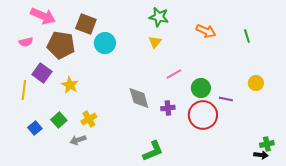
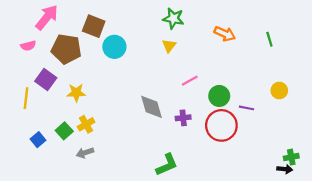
pink arrow: (43, 16) -> (47, 17), turned -75
yellow star: (70, 85) -> (76, 93), turned -30
yellow cross: (89, 119) -> (86, 124), moved

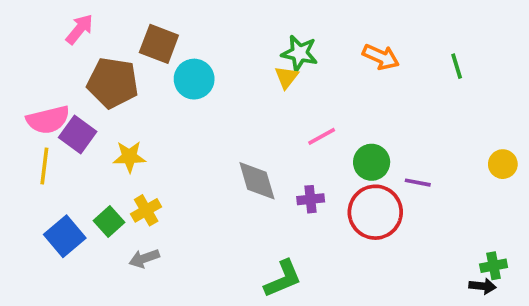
pink arrow: (47, 17) -> (79, 29), size x0.7
green star: (173, 18) -> (299, 53), moved
pink semicircle: (28, 46) -> (48, 120), moved, size x1.6
yellow circle: (279, 90) -> (503, 164), moved
blue square: (38, 140) -> (65, 236), size x1.5

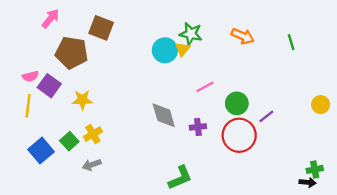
cyan circle: (194, 79) -> (165, 50), moved
pink semicircle: (48, 120) -> (30, 76), size x0.6
purple line: (418, 183) -> (266, 116), turned -49

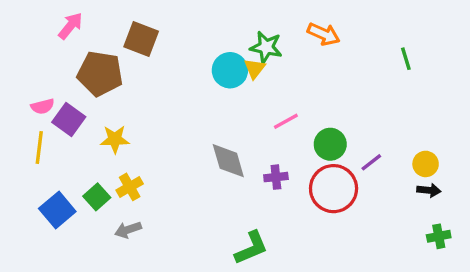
orange arrow: (243, 36) -> (324, 34), moved
yellow circle: (321, 105) -> (426, 164), moved
black arrow: (308, 182) -> (429, 190), moved

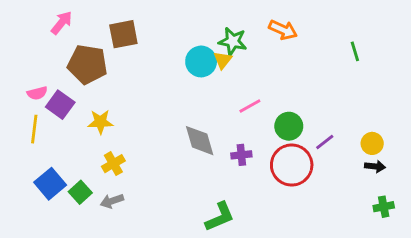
brown square: (141, 39) -> (123, 34), turned -32
green square: (97, 197) -> (80, 192), moved

